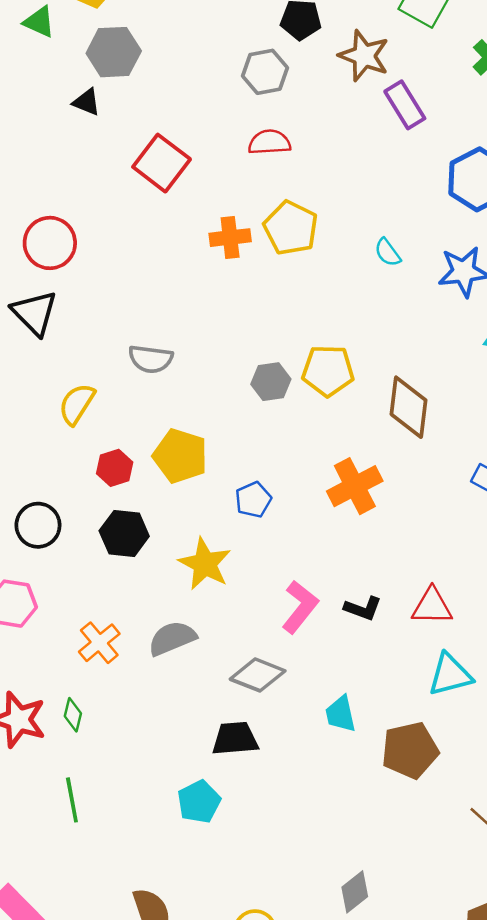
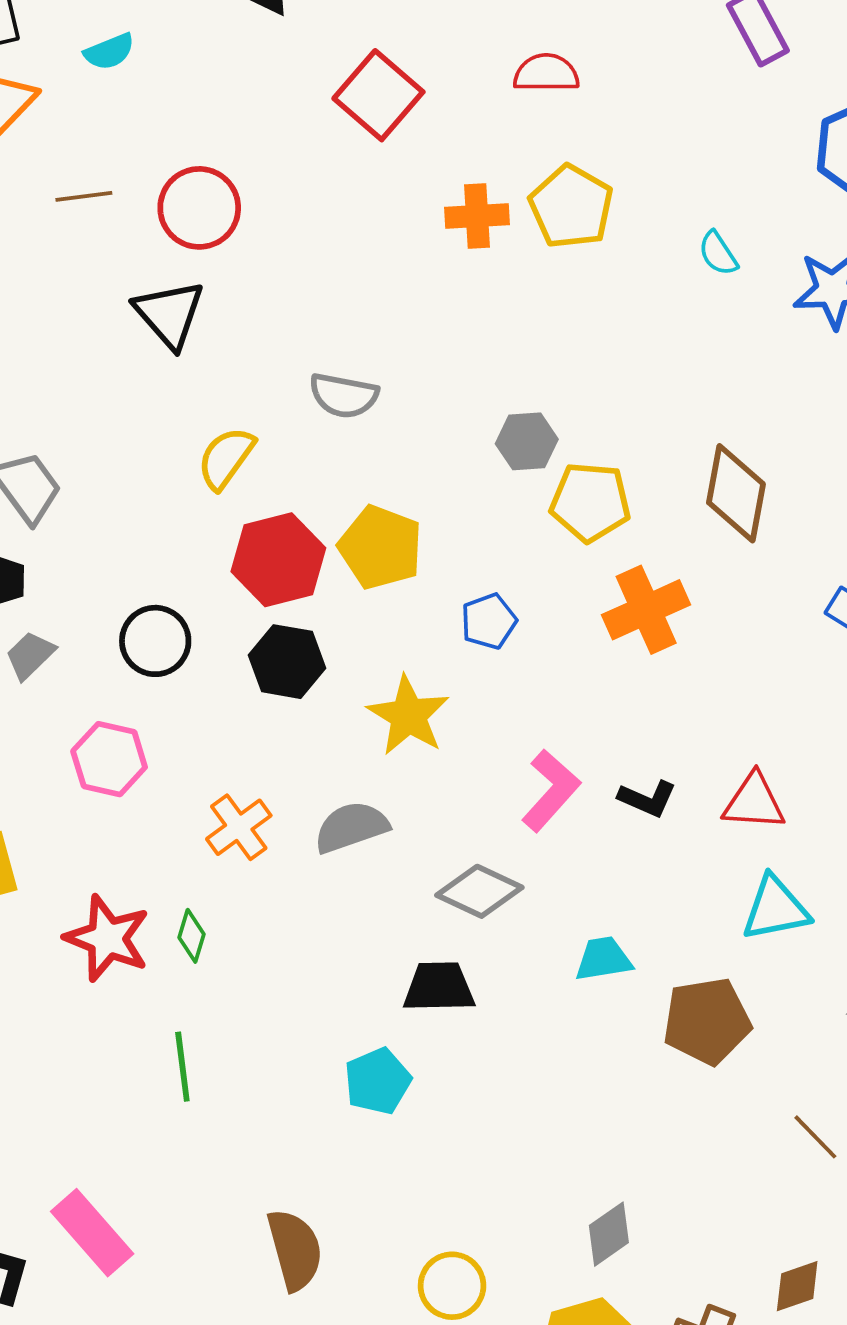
yellow pentagon: (328, 371) -> (590, 502), moved
red hexagon: (115, 468) -> (278, 560), size x1.6
cyan trapezoid: (341, 714) -> (603, 959), turned 90

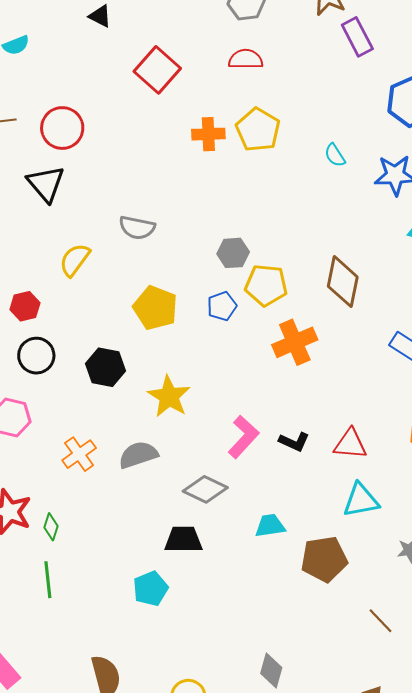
red hexagon: (278, 560) -> (25, 306), moved, size x0.6
blue pentagon: (489, 621) -> (222, 306), moved
green diamond: (192, 936) -> (51, 527), moved
gray diamond: (609, 1234) -> (271, 671), turned -40

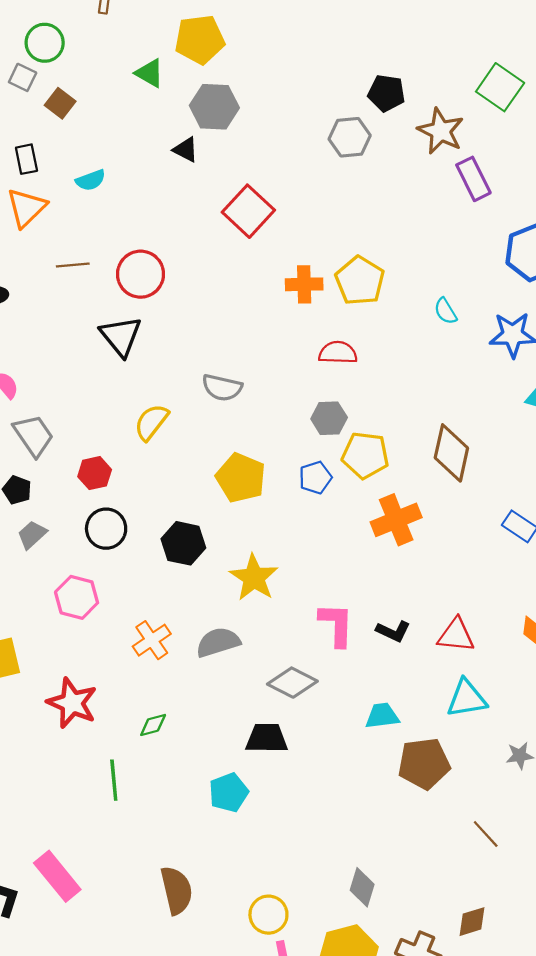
red semicircle: (246, 59) -> (338, 353), moved
pink L-shape: (243, 437) -> (336, 625), turned -42
cyan trapezoid: (270, 526) -> (382, 716), moved
green diamond: (51, 527) -> (153, 725), moved, turned 56

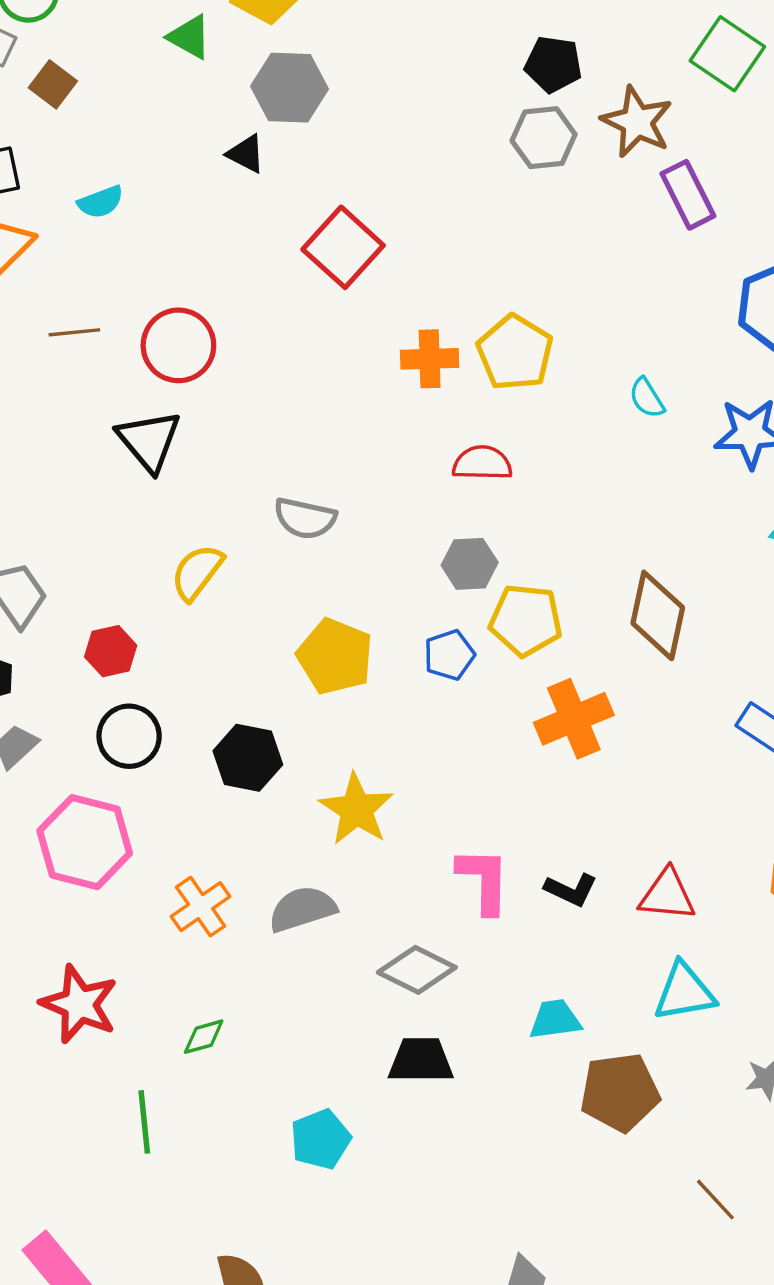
gray hexagon: (350, 137) -> (544, 138), moved
pink hexagon: (77, 597) -> (85, 842), size x1.4
black trapezoid: (267, 738) -> (421, 1060), moved

